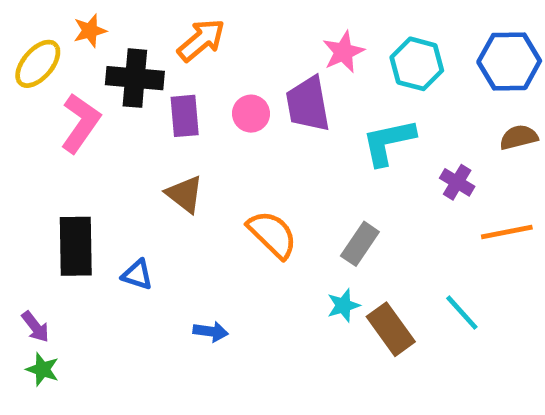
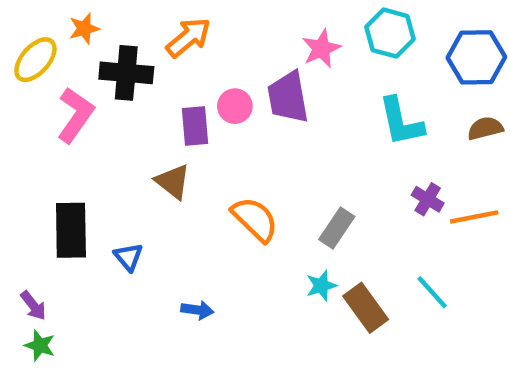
cyan hexagon: (417, 64) -> (390, 33), moved
purple rectangle: (185, 116) -> (195, 126), moved
cyan L-shape: (388, 142) -> (401, 122), moved, turned -90
purple cross: (457, 182) -> (428, 199), moved
blue triangle: (137, 275) -> (129, 257), turned 32

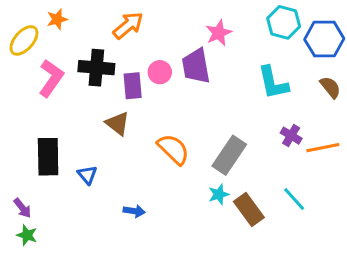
cyan hexagon: (390, 33) -> (284, 22), moved
black cross: (126, 73) -> (96, 68), moved
brown semicircle: (485, 128) -> (330, 87), turned 65
gray rectangle: (337, 228) -> (229, 155), size x1.4

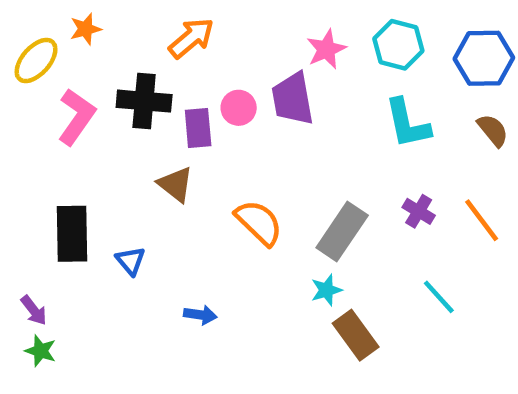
cyan hexagon: (284, 22) -> (398, 45), moved
purple cross: (291, 136) -> (419, 211), moved
orange line: (323, 148) -> (482, 220), turned 64
brown rectangle: (249, 210) -> (356, 335), moved

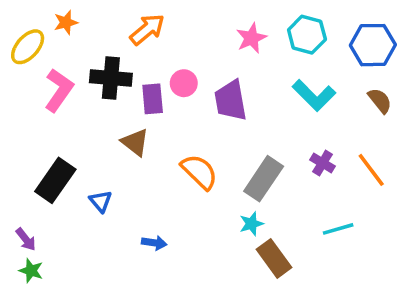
purple trapezoid: (293, 99) -> (231, 101), moved
cyan L-shape: (407, 124) -> (314, 95), turned -33
black rectangle: (72, 234) -> (55, 180), turned 36
cyan line: (439, 297) -> (338, 229), turned -64

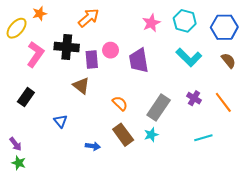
orange semicircle: (199, 172) -> (120, 103), size x0.7
black rectangle: (55, 180) -> (26, 97), moved, size x0.7
brown rectangle: (274, 258) -> (123, 135), moved

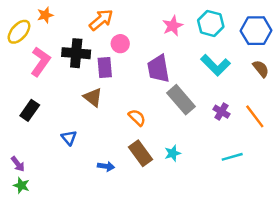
pink circle: (111, 50) -> (120, 44), moved
gray rectangle: (159, 108) -> (181, 100), moved, turned -75

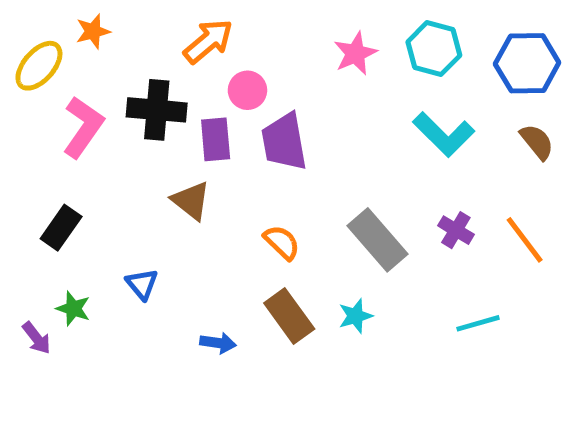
purple trapezoid: (158, 69) -> (284, 142), moved
gray rectangle: (181, 100) -> (377, 240), moved
green star: (21, 185) -> (73, 309), moved

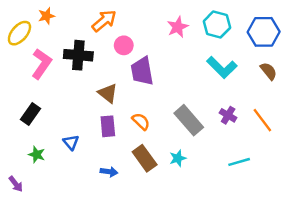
purple rectangle: (216, 139) -> (108, 126), moved
brown triangle: (191, 201) -> (108, 93), moved
purple arrow: (37, 338) -> (16, 184), moved

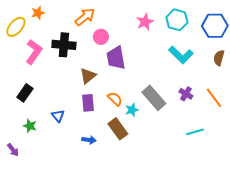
brown semicircle: (268, 71) -> (219, 58), turned -126
brown triangle: (108, 93) -> (88, 76), turned 42
cyan star: (178, 158) -> (132, 110), moved

